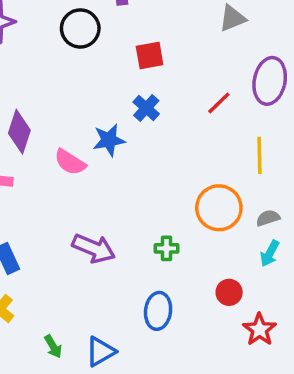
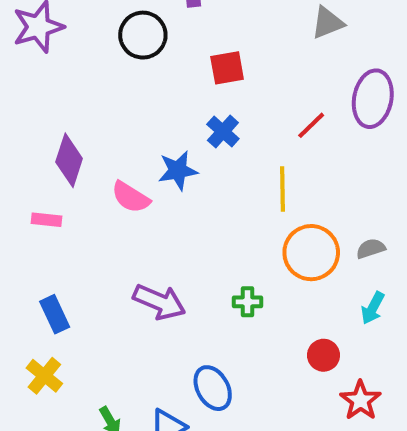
yellow line: (260, 155) -> (282, 189), moved
gray semicircle: (268, 218) -> (371, 249), moved
blue ellipse: (158, 311) -> (213, 388), moved, turned -36

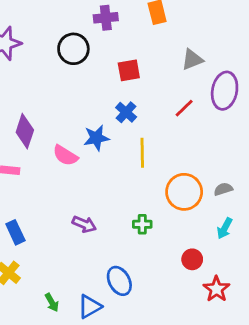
gray triangle: (328, 23) -> (192, 60), moved
yellow line: (282, 189) -> (142, 153), moved
purple arrow: (159, 302) -> (84, 224), size x0.7

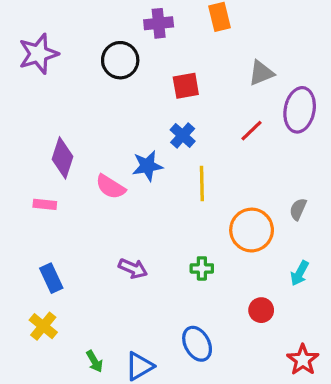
gray semicircle: (223, 189) -> (298, 209), moved, turned -48
blue ellipse: (119, 281) -> (197, 344), moved
red star: (216, 289) -> (303, 360), moved

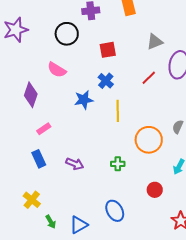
pink semicircle: (111, 187) -> (57, 70), moved
pink rectangle: (45, 204) -> (44, 129), moved, turned -40
blue rectangle: (51, 278) -> (39, 159), moved
yellow cross: (43, 326) -> (32, 200), moved

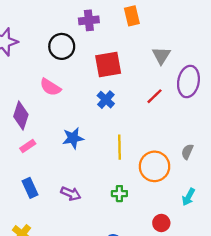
gray triangle: (155, 42) -> (161, 55), turned -36
red square: (108, 50) -> (108, 65), size x1.4
blue star: (84, 100) -> (73, 138), moved
yellow line: (118, 111) -> (119, 147), moved
pink rectangle: (44, 129) -> (28, 146), moved

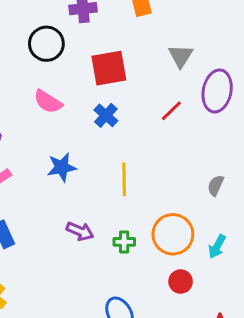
pink semicircle: (50, 87) -> (48, 102), moved
orange circle: (155, 166) -> (173, 234), moved
purple arrow: (71, 194) -> (80, 231), moved

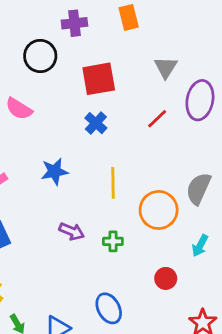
pink semicircle: (48, 102) -> (19, 109), moved
gray semicircle: (216, 185) -> (199, 189), size x1.6
orange circle: (173, 234) -> (159, 210), moved

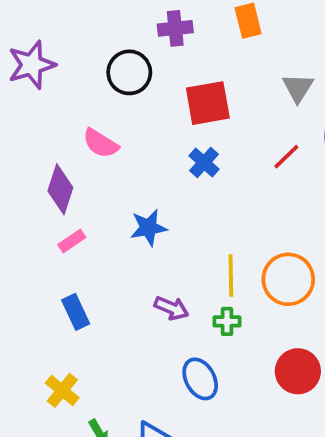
yellow line: (113, 183) -> (231, 275), moved
red circle: (166, 278) -> (298, 371), size x1.5
blue ellipse: (109, 308) -> (200, 379), moved

